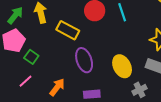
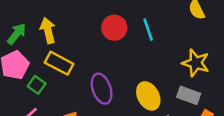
yellow rectangle: (68, 30) -> (59, 63), moved

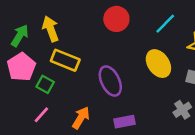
cyan line: (148, 30) -> (165, 24), moved, turned 70
yellow ellipse: (148, 96) -> (158, 64), moved

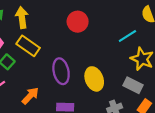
cyan line: (165, 24) -> (127, 36), moved
yellow ellipse: (158, 64) -> (94, 79), moved

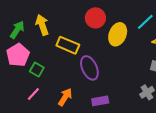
yellow rectangle: (28, 46) -> (68, 45), moved
yellow ellipse: (94, 79) -> (118, 34), moved, turned 55

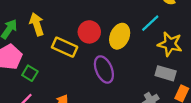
red circle: (95, 18) -> (89, 32), moved
purple ellipse: (89, 68) -> (104, 69), moved

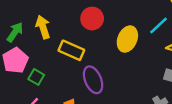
red circle: (89, 32) -> (92, 19), moved
purple ellipse: (104, 69) -> (93, 80), moved

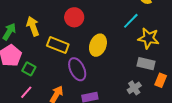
yellow ellipse: (127, 39) -> (98, 45), moved

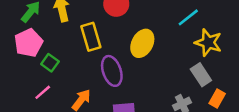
yellow rectangle: (58, 45) -> (91, 37), turned 45
gray rectangle: (146, 64) -> (201, 75), turned 36

